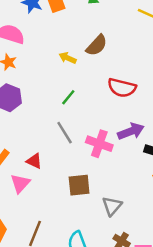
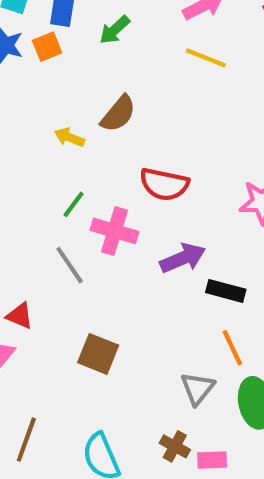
pink cross: (99, 144) -> (115, 231), moved
brown square: (79, 185) -> (98, 354), turned 30
gray triangle: (112, 206) -> (198, 388), moved

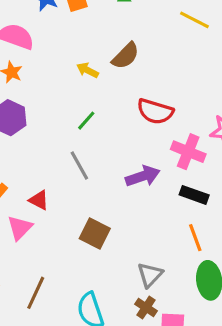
pink cross: (115, 231) -> (188, 152), moved
purple arrow: (183, 258) -> (143, 176), moved
gray triangle: (198, 388) -> (150, 275), moved

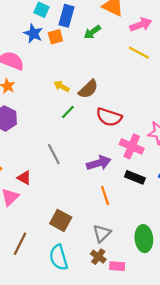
brown semicircle: (126, 56) -> (88, 89), moved
green line: (86, 121) -> (68, 112), moved
brown square: (95, 234) -> (61, 220), moved
orange line: (195, 238) -> (105, 195), moved

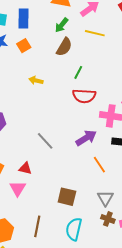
green arrow: (92, 32) -> (62, 25), moved
orange square: (55, 37) -> (24, 46), moved
brown semicircle: (88, 89) -> (64, 47), moved
green line: (68, 112) -> (78, 72), moved
cyan semicircle: (59, 257) -> (74, 229), turned 45

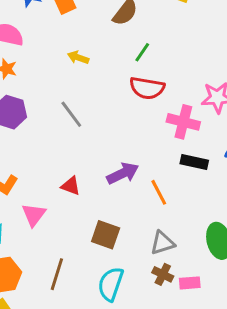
purple arrow: (86, 138) -> (123, 173), moved
gray line: (45, 141) -> (71, 114), moved
red triangle: (25, 168) -> (71, 186), moved
gray triangle: (105, 198) -> (162, 243), turned 36

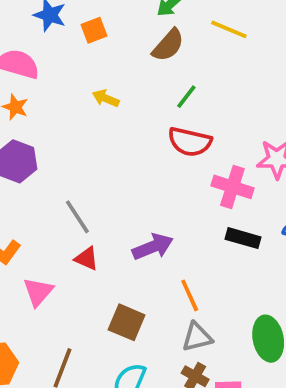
gray line: (71, 114) -> (77, 217), moved
orange line: (159, 192) -> (190, 295), moved

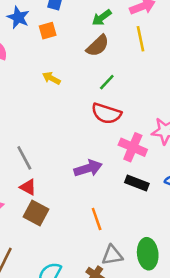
yellow line: (229, 29) -> (140, 39), turned 50
purple arrow: (153, 247) -> (88, 168), moved
brown square: (127, 322) -> (36, 213), moved
gray triangle: (197, 337) -> (112, 255), moved

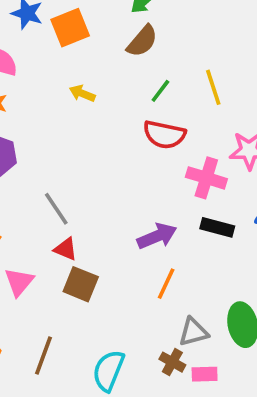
orange square: (48, 31) -> (70, 28), size x1.5
yellow line: (140, 39) -> (213, 87), moved
purple arrow: (88, 168) -> (157, 236), moved
orange line: (97, 219) -> (166, 284), turned 50

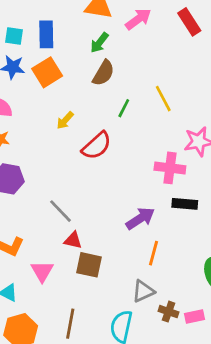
yellow arrow: (82, 93) -> (65, 120), turned -60
red semicircle: (164, 135) -> (97, 146), moved, turned -44
gray triangle: (193, 332) -> (143, 291), moved

